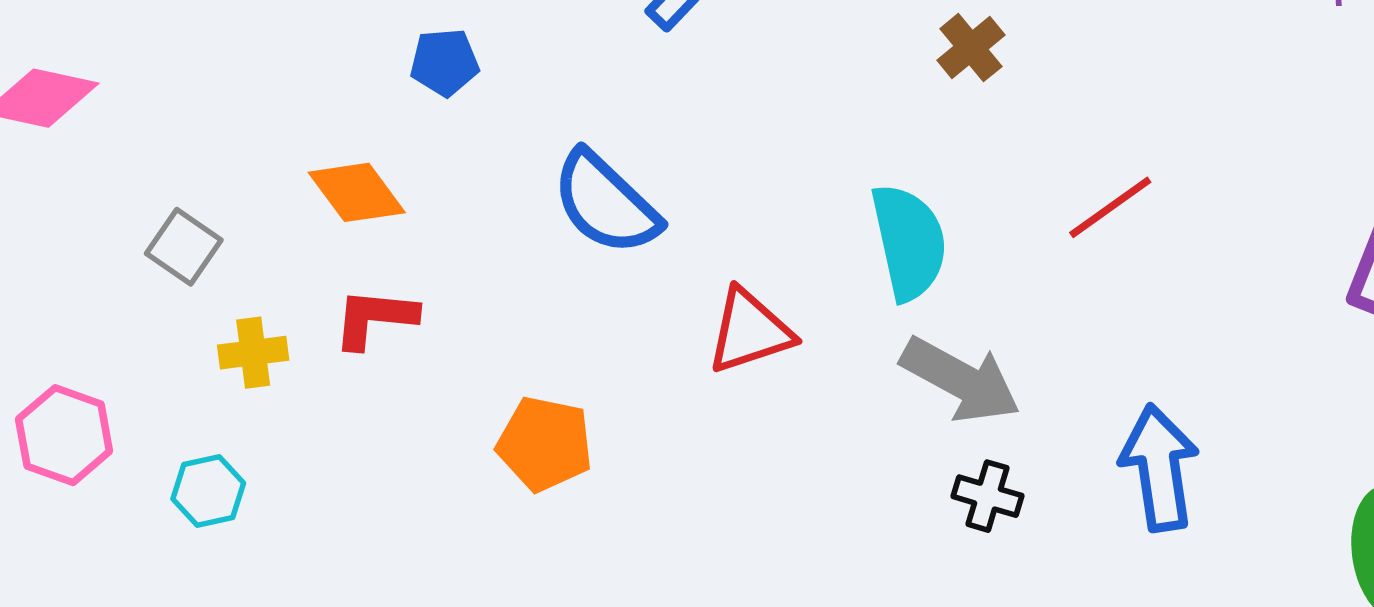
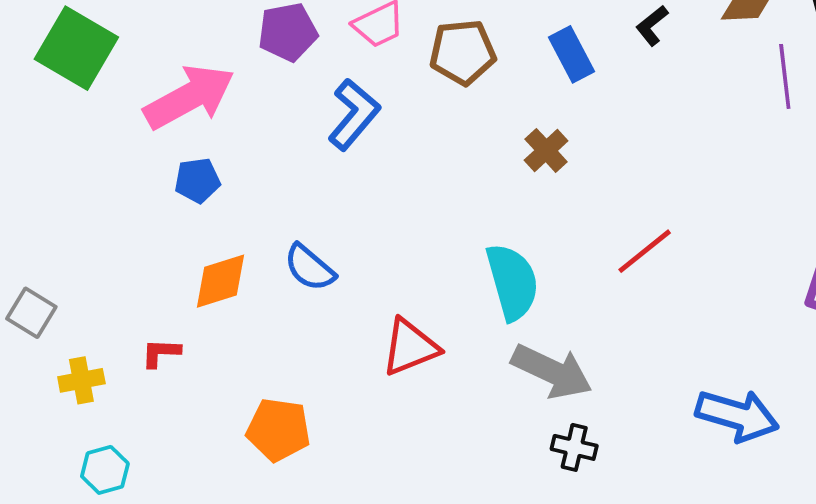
orange diamond: (357, 192) -> (220, 281), moved, turned -68
blue semicircle: (606, 203) -> (310, 268), size x0.7
red L-shape: (375, 318) -> (161, 353), size x0.7
blue arrow: (1159, 468) -> (737, 415), moved, turned 118
cyan hexagon: (208, 491) -> (105, 470), moved

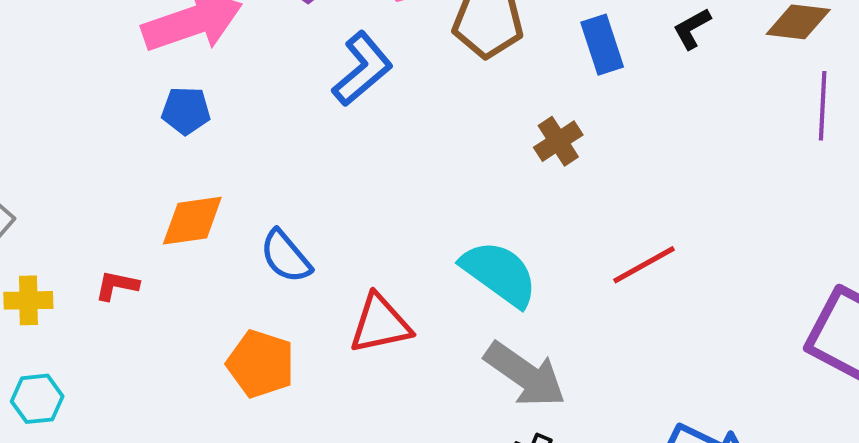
blue semicircle: (310, 268) -> (286, 256), moved
cyan semicircle: (512, 282) -> (499, 273), turned -48
orange pentagon: (278, 430) -> (261, 364), moved

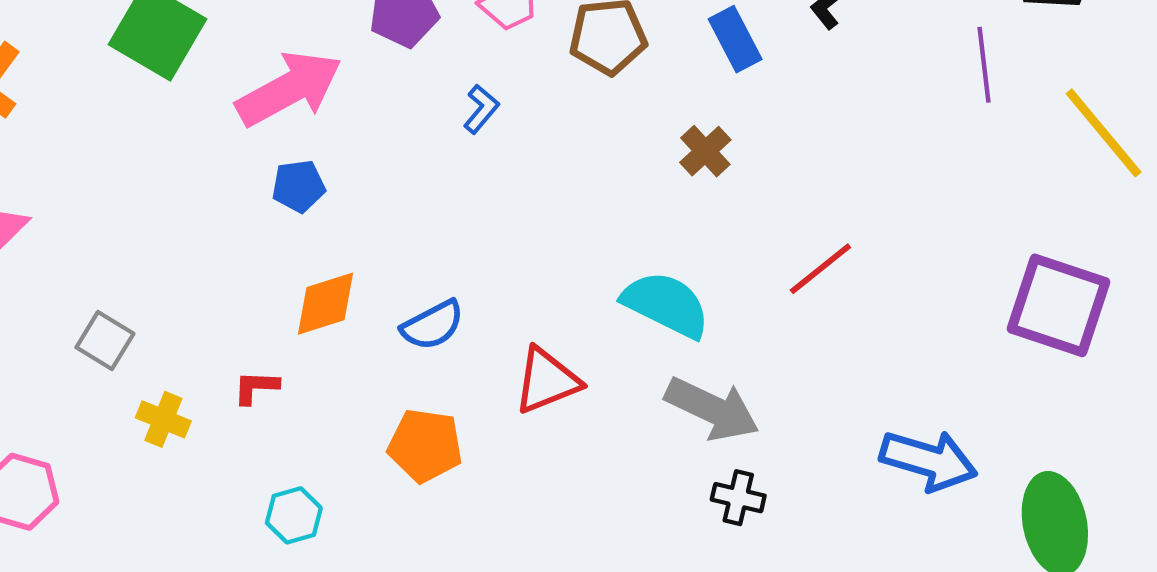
blue L-shape: (362, 69) -> (481, 109), size x0.6
blue semicircle: (286, 256) -> (433, 325), turned -68
yellow cross: (28, 300) -> (163, 419), turned 33
cyan hexagon: (37, 399) -> (294, 515), moved

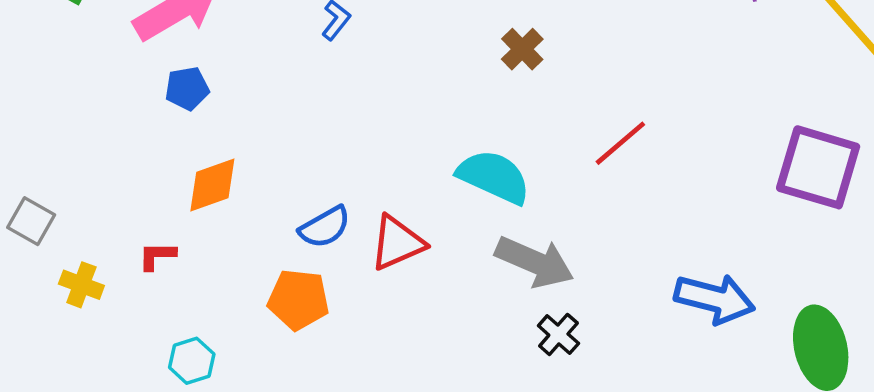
blue semicircle: (433, 325) -> (325, 227), moved
black cross: (738, 498) -> (558, 335), turned 30

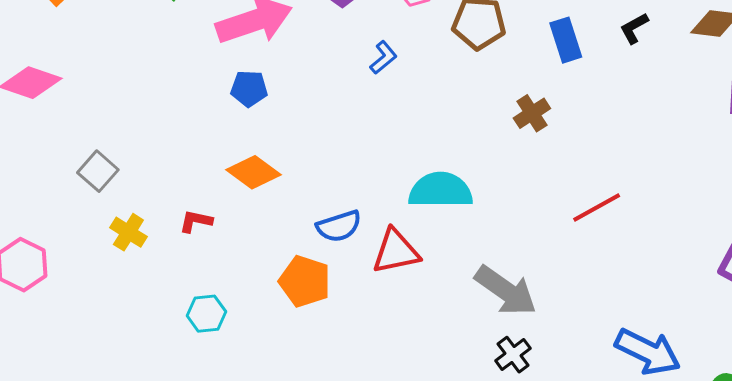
cyan semicircle: (494, 177) -> (441, 190), moved, turned -36
orange diamond: (212, 185) -> (253, 172), turned 44

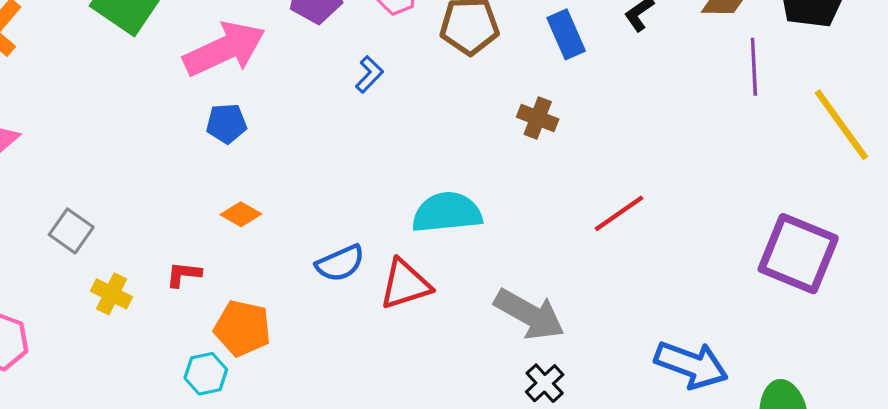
brown cross: (532, 113) -> (538, 118), turned -30
orange diamond: (253, 172) -> (241, 214), size x0.7
orange pentagon: (305, 281) -> (242, 328), moved

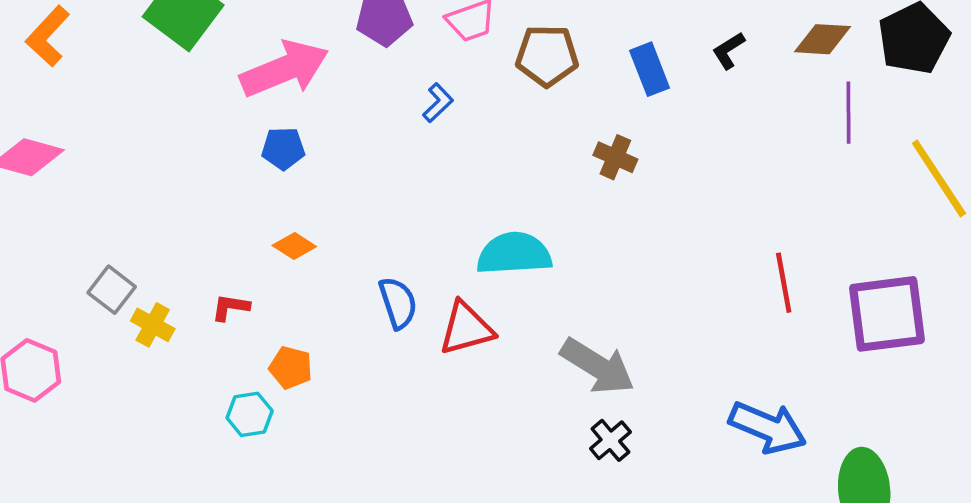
red line: (619, 213) -> (784, 283), moved, turned -68
gray square: (71, 231) -> (112, 290), moved
purple square: (798, 254) -> (887, 314), turned -32
blue semicircle: (340, 263) -> (398, 303), turned -87
orange pentagon: (242, 328) -> (291, 368), size x0.7

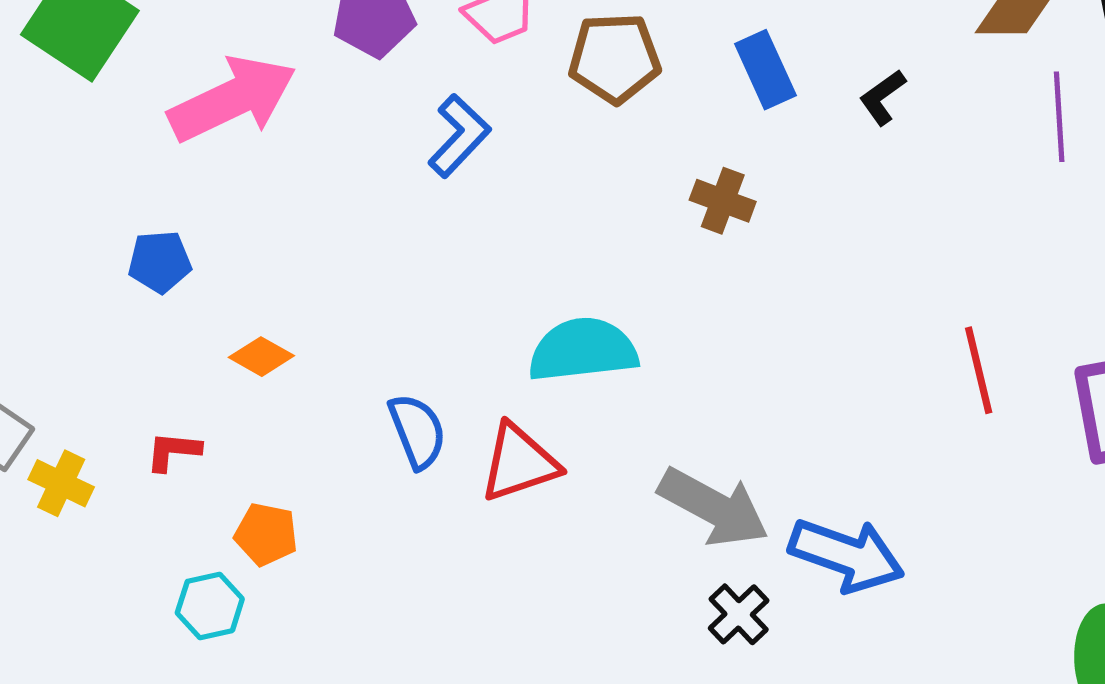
black L-shape: (729, 51) -> (882, 97), moved
blue L-shape: (438, 103) -> (459, 136), size x1.4
blue pentagon: (283, 148) -> (160, 262), moved
blue arrow: (768, 427) -> (847, 555), moved

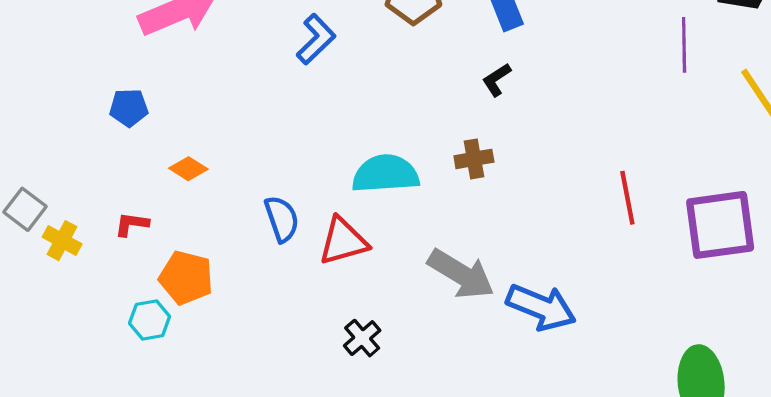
black L-shape: (882, 97) -> (497, 80), moved
brown cross: (723, 201) -> (474, 159), moved, turned -33
orange pentagon: (266, 534) -> (186, 278), size x1.4
black cross: (739, 614) -> (362, 338), moved

